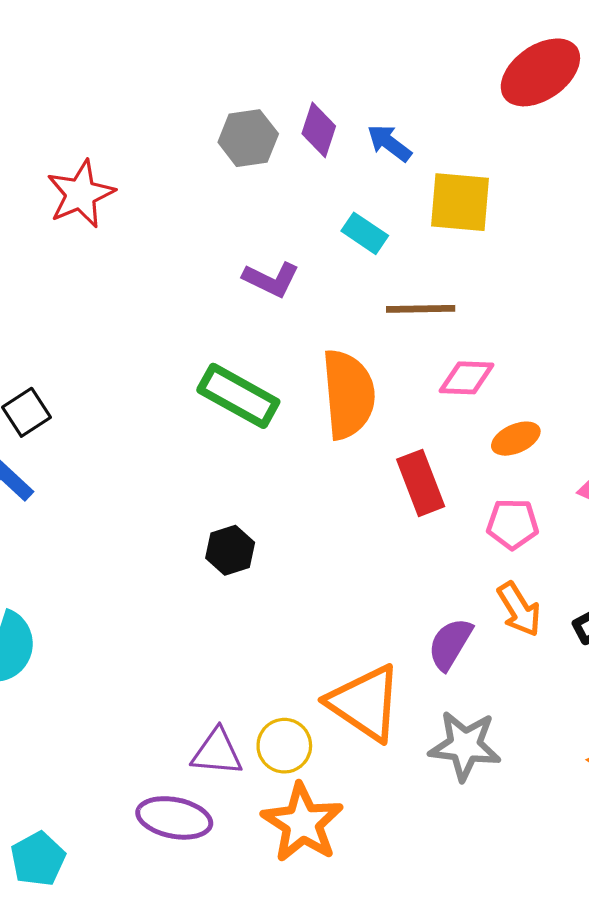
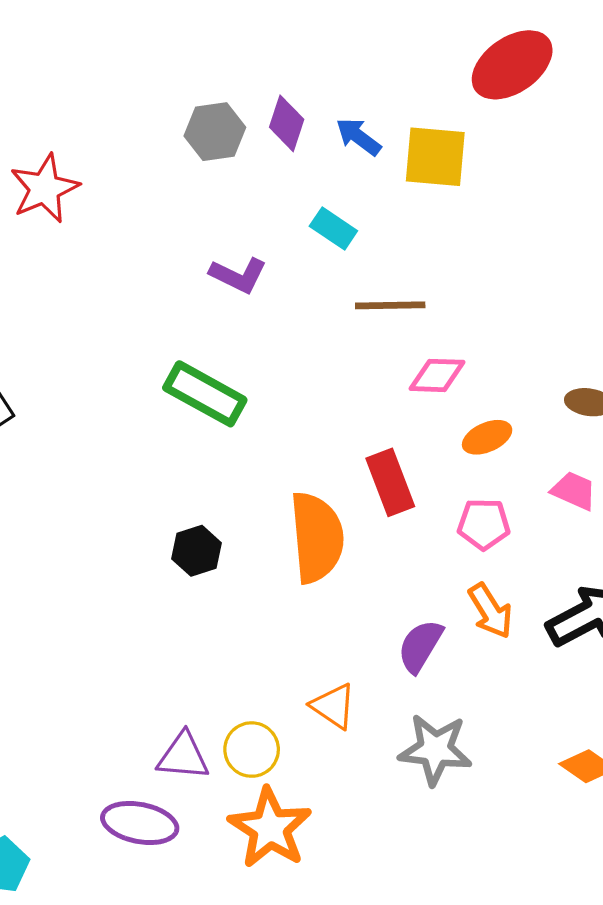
yellow square: (460, 202) -> (435, 157), moved
orange semicircle: (348, 394) -> (317, 537), moved
orange triangle: (365, 703) -> (333, 706), size x0.6

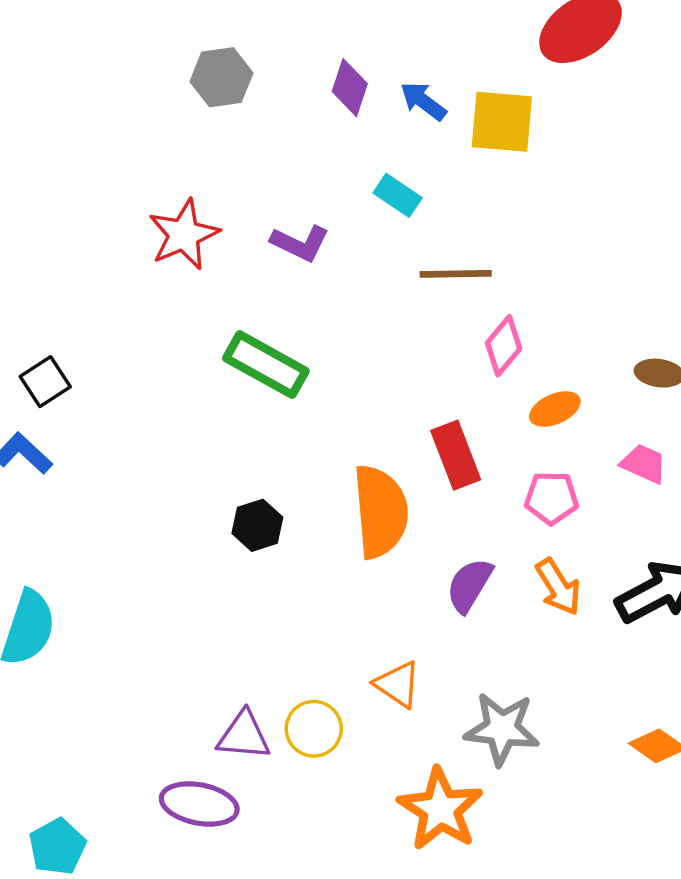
gray hexagon: (215, 132) -> (221, 77), moved
red star: (45, 188) -> (184, 235), moved
pink diamond: (437, 375) -> (504, 346), turned -52
purple semicircle: (420, 646) -> (469, 585), moved
orange star: (270, 828) -> (440, 809), moved

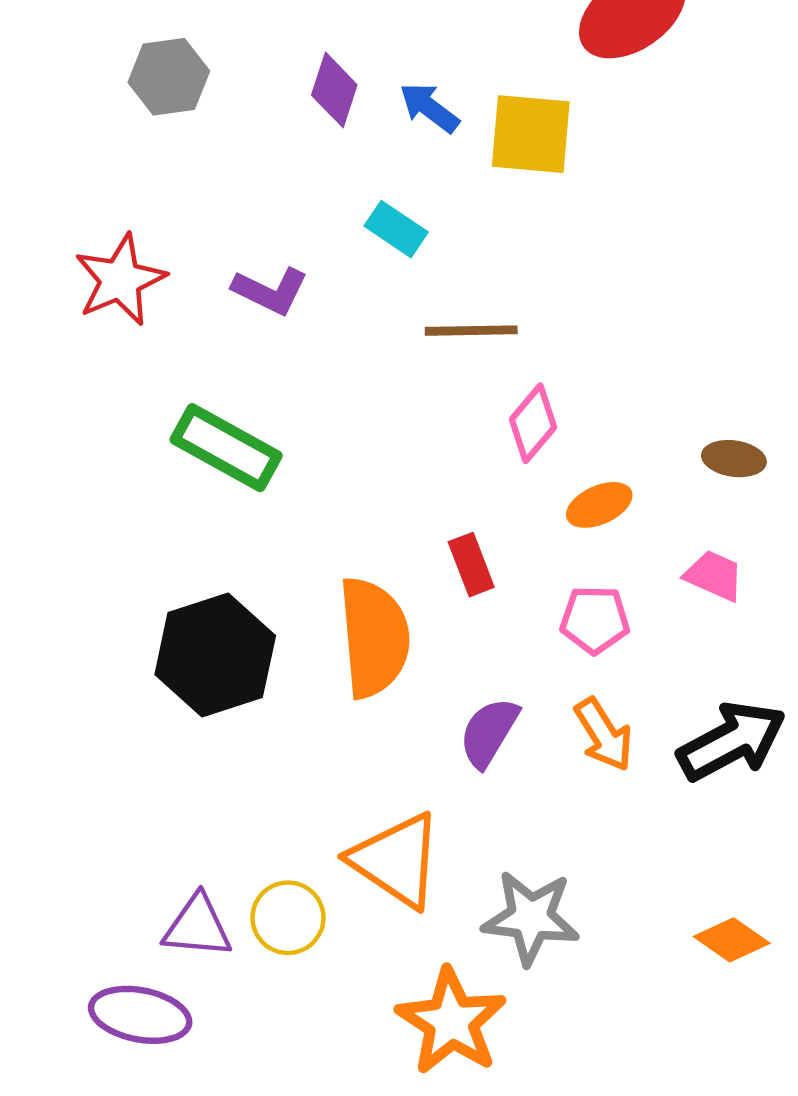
red rectangle: (456, 455) -> (471, 565), size x0.7
black hexagon: (257, 525) -> (215, 655), size x1.8
orange triangle: (398, 684) -> (396, 860), size x1.6

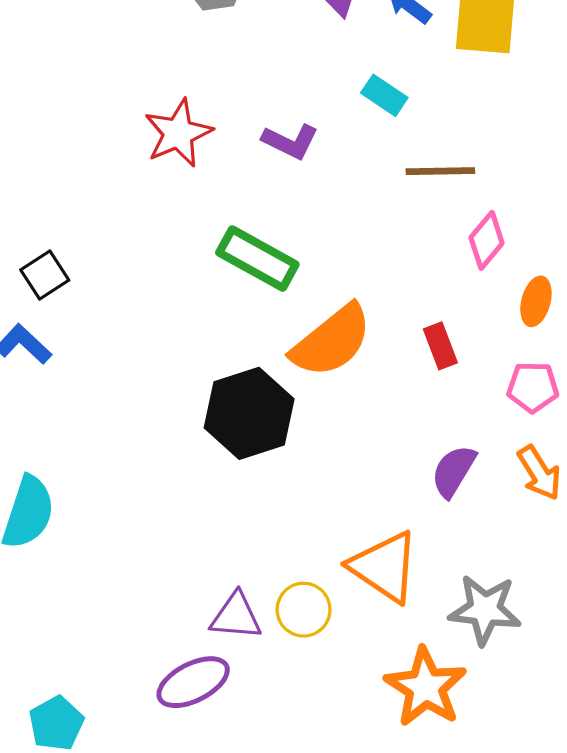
orange ellipse: (599, 505) -> (536, 301), turned -51
orange semicircle: (374, 637) -> (332, 341), moved, turned 56
purple ellipse: (140, 1015) -> (193, 682), turned -38

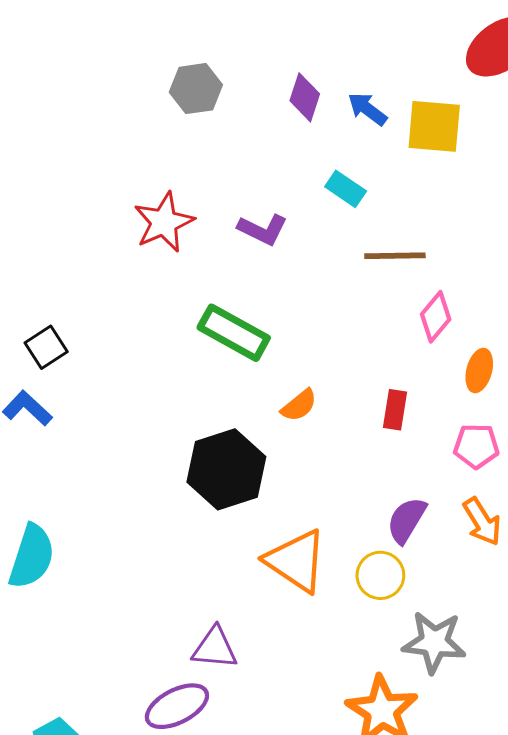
orange semicircle: (332, 341) -> (299, 405), size x0.5
red rectangle: (440, 346) -> (395, 410), turned 30
orange triangle: (384, 567) -> (296, 561), moved
yellow circle: (304, 610) -> (380, 575), moved

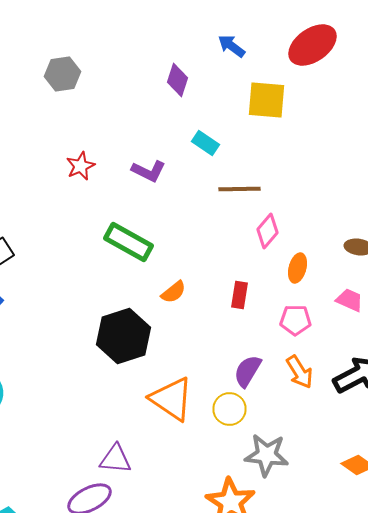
gray hexagon: (196, 89) -> (62, 74), moved
blue arrow: (367, 109) -> (232, 46), moved
red star: (164, 222) -> (80, 166), size x0.7

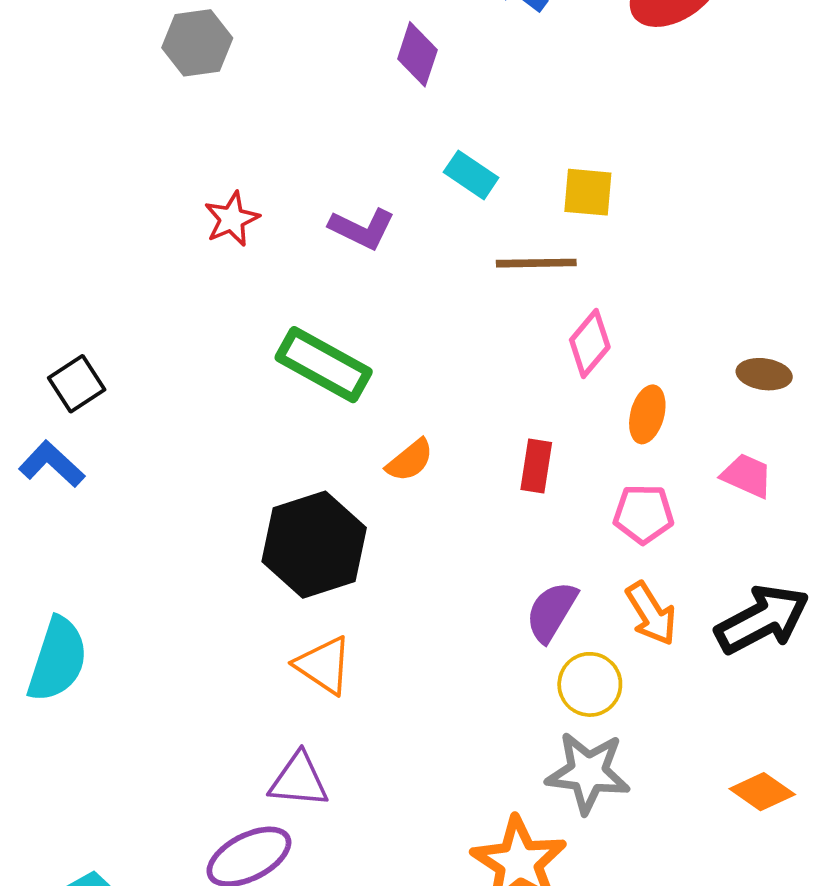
yellow square: (266, 100) -> (588, 192), moved, size x0.7
orange triangle: (172, 399) -> (324, 665), moved, size x0.7
yellow circle: (230, 409) -> (590, 684), moved

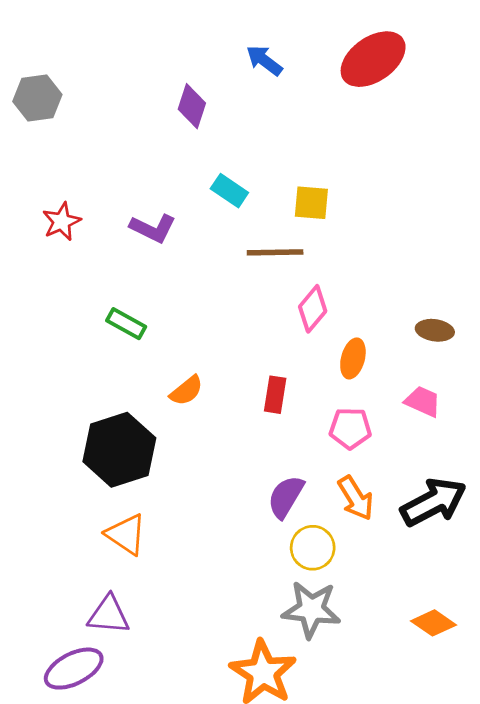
green rectangle: (324, 365) -> (126, 324), size x0.6

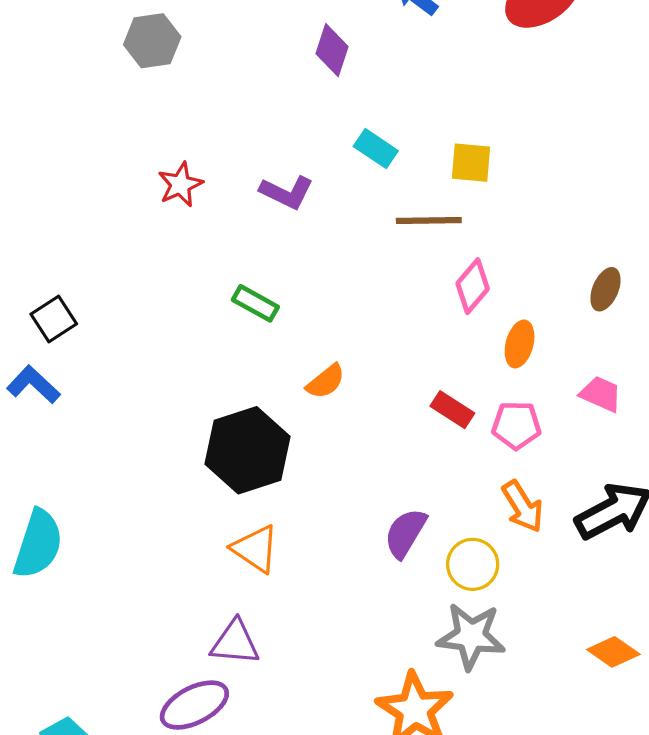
brown ellipse: (435, 330) -> (605, 289), moved, turned -75
red rectangle: (275, 395) -> (452, 410), moved, turned -66
purple semicircle: (286, 497) -> (405, 533), moved

